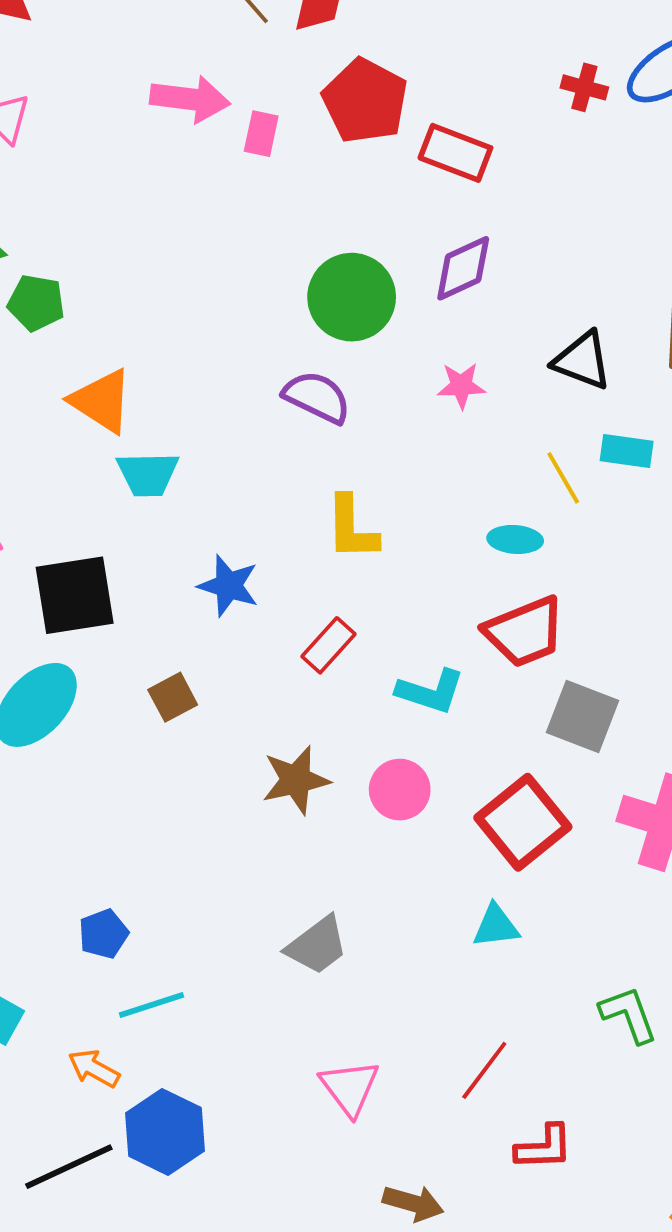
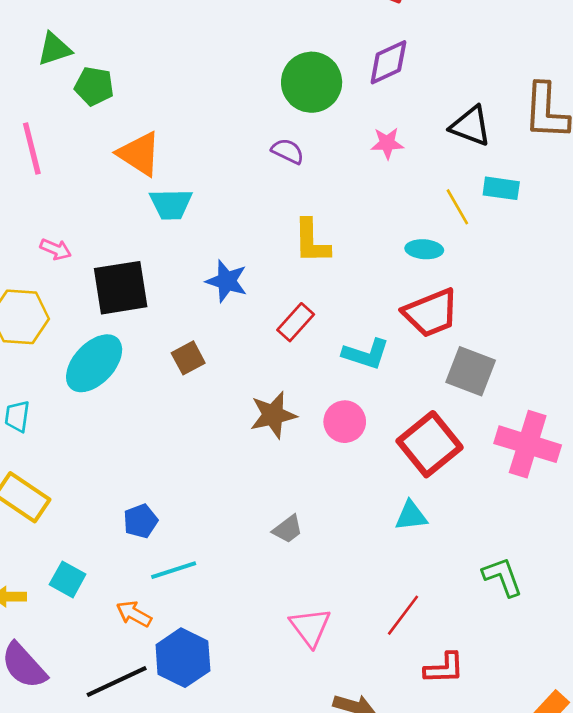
purple semicircle: (317, 397) -> (288, 151), size x0.7
gray trapezoid: (317, 945) -> (288, 529), size x0.7

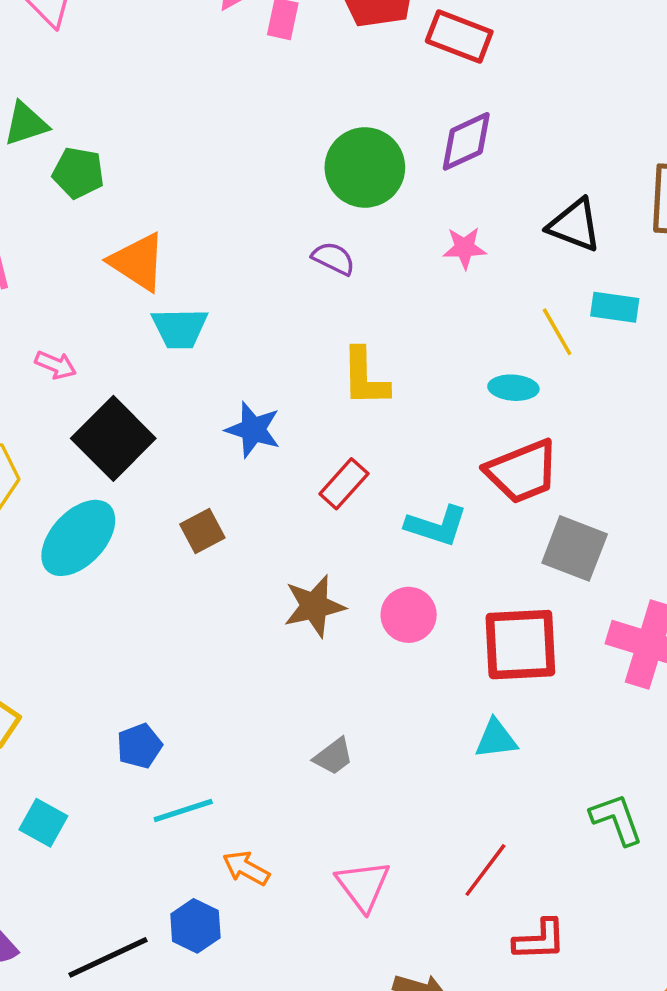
pink arrow: (56, 249) -> (56, 365), moved
black square: (121, 288) -> (113, 438), turned -36
red square: (430, 444) -> (520, 645), turned 36
orange arrow: (134, 614) -> (246, 868), moved
blue hexagon: (183, 658) -> (195, 926), size x0.7

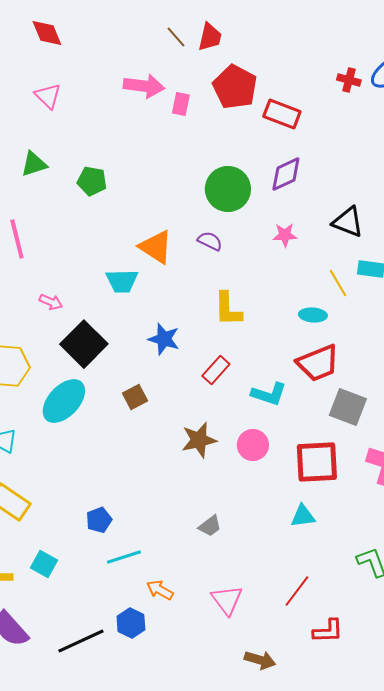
green pentagon: (78, 173) -> (92, 181), moved
orange triangle: (138, 262) -> (156, 247), moved

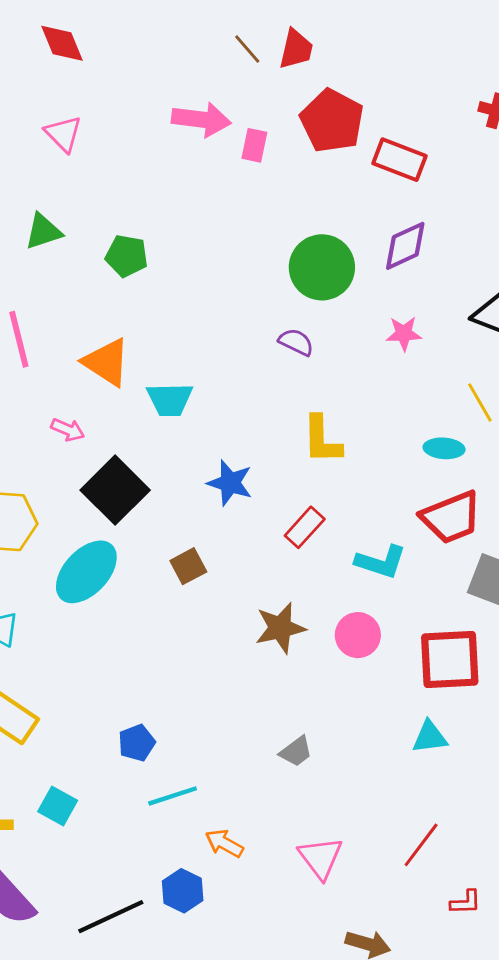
orange triangle: (156, 247) -> (106, 362), moved
red L-shape: (328, 631) -> (466, 902), size x0.7

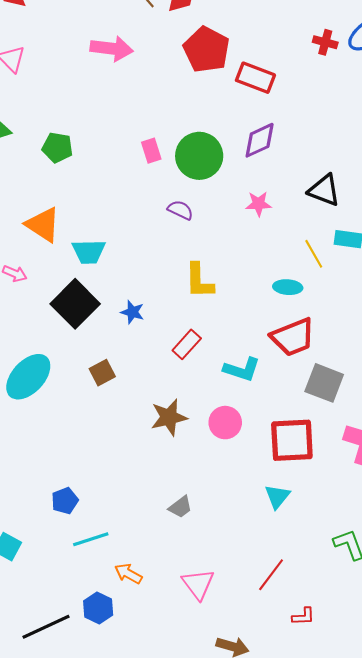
pink rectangle: (254, 145) -> (151, 151), moved, turned -30
blue star: (230, 483) -> (132, 312), size x0.7
black square: (115, 490) -> (75, 304), moved
cyan triangle: (430, 737) -> (277, 497), turned -44

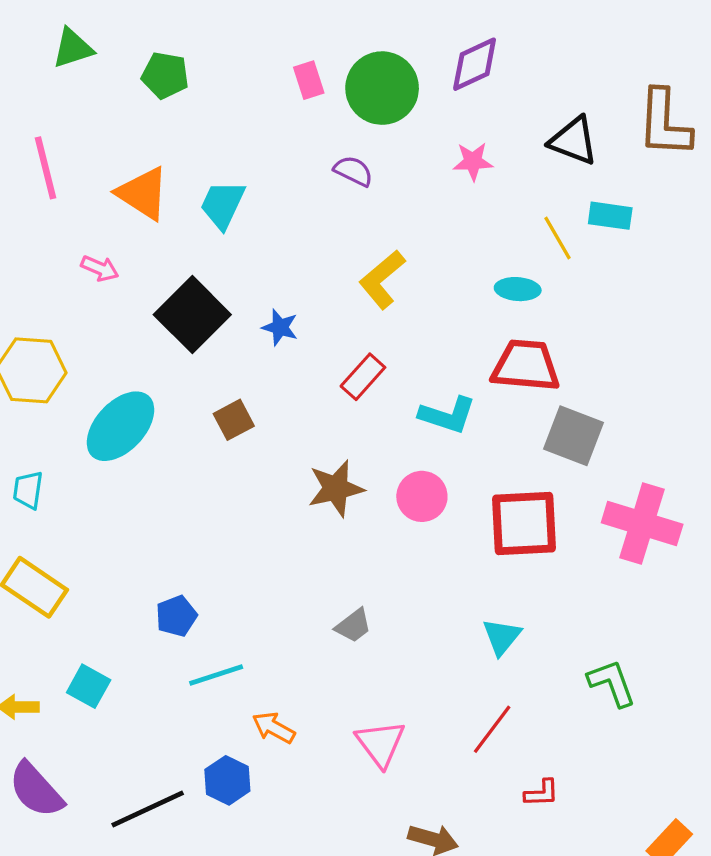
cyan trapezoid: (89, 252) -> (223, 205), moved, turned 116
yellow L-shape: (199, 281) -> (382, 279), turned 51
red trapezoid: (293, 337) -> (526, 366), turned -153
cyan triangle: (277, 497) -> (502, 637), moved

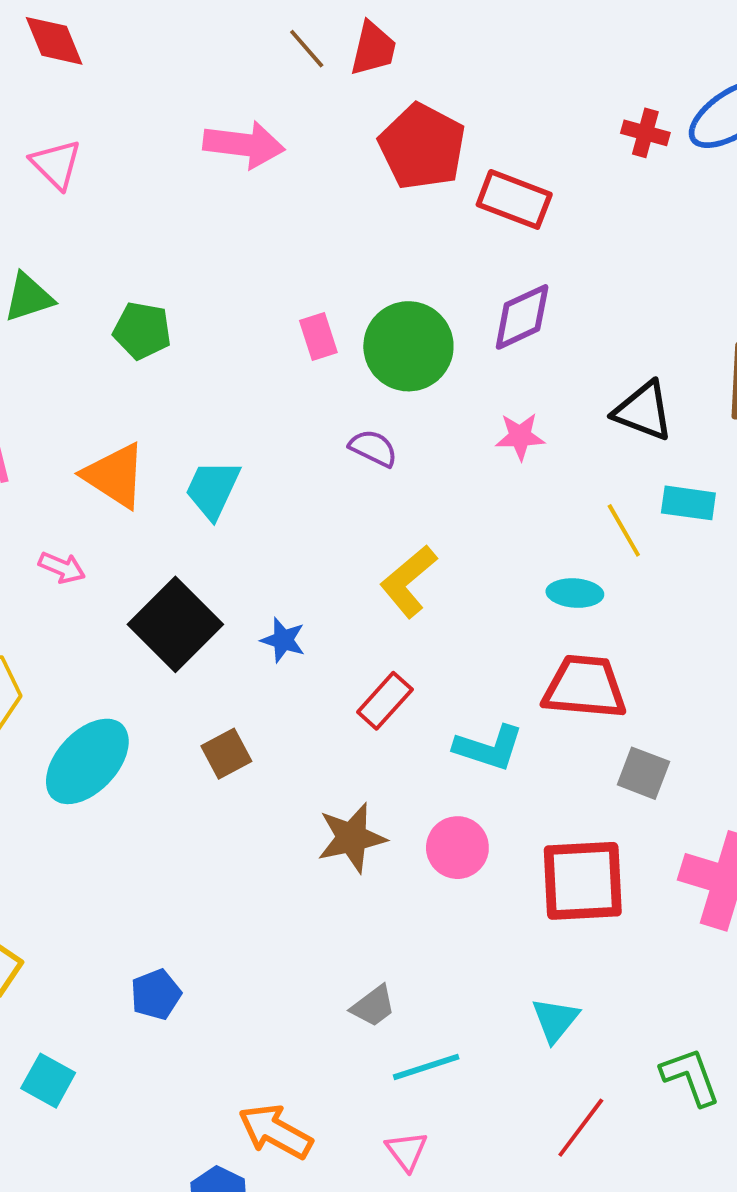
gray square: (573, 436) -> (643, 773), size x0.7
cyan line: (216, 675) -> (426, 1067), moved
orange arrow: (274, 728) -> (275, 1132), size x1.4
red line: (492, 729) -> (581, 1128), moved
pink triangle: (380, 744) -> (407, 1151), size x0.7

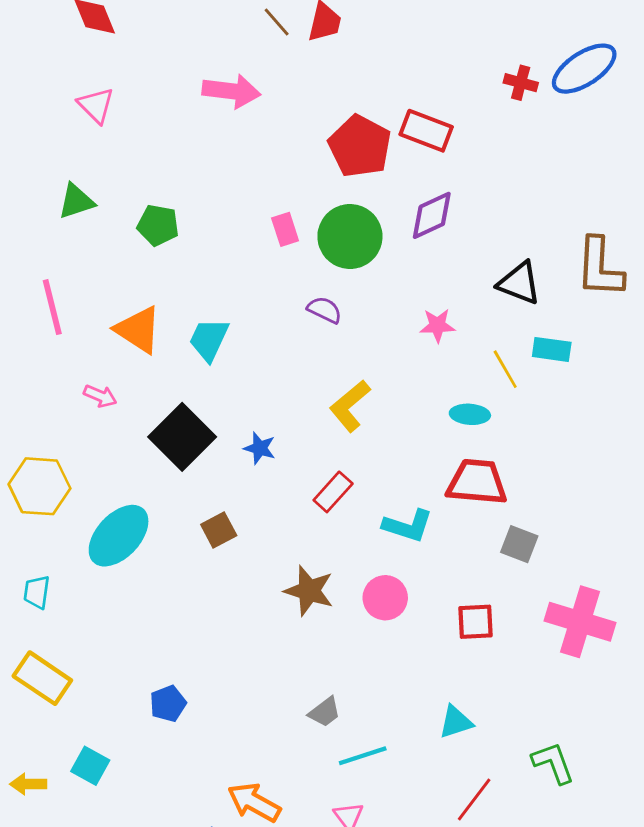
red pentagon: (422, 147) -> (360, 146), moved
pink star: (520, 436) -> (437, 325), moved
brown star: (352, 838) -> (309, 591), turned 30
red square: (583, 881) -> (476, 622), size x0.6
cyan triangle: (555, 1020) -> (456, 722), turned 33

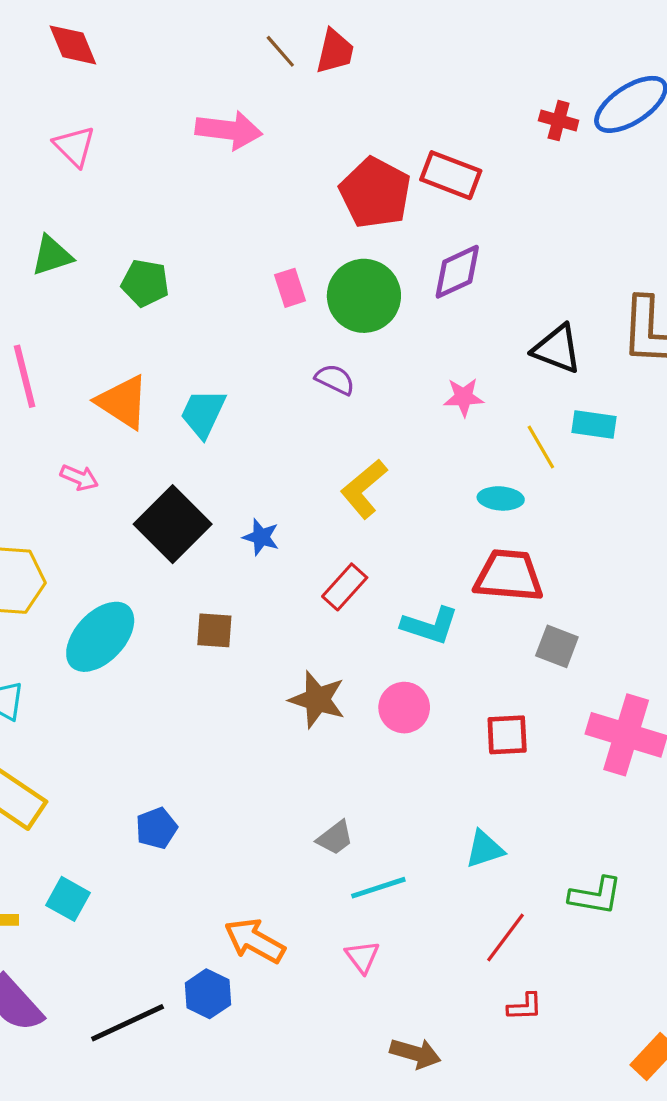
brown square: (219, 530) -> (214, 630), turned 32
green L-shape: (553, 763) -> (596, 896), turned 120

